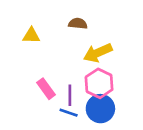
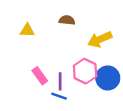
yellow arrow: (98, 53) -> (100, 39), moved
blue circle: (100, 109) -> (108, 78), moved

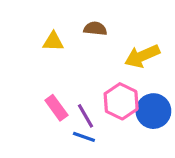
yellow triangle: (27, 30) -> (53, 42), moved
purple line: (60, 81) -> (86, 116), turned -30

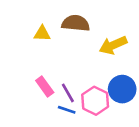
brown semicircle: (95, 29) -> (76, 23), size x1.5
pink hexagon: (121, 101) -> (95, 101), moved

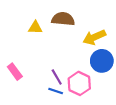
pink rectangle: (45, 86) -> (15, 72), moved
blue circle: (122, 89) -> (102, 61), moved

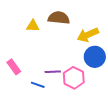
purple line: (57, 77) -> (53, 72), turned -63
blue line: (56, 91) -> (38, 85), moved

